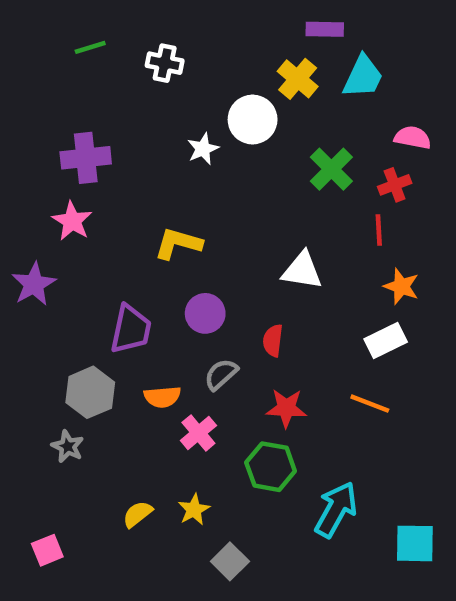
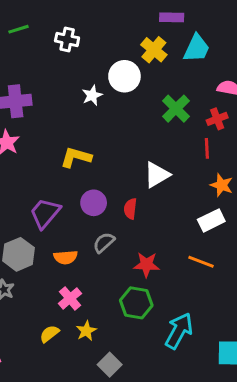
white triangle: (302, 271) -> (157, 175), turned -40
purple trapezoid: (131, 329) -> (45, 213), turned -152
red semicircle: (273, 340) -> (130, 209), moved
pink cross: (198, 433) -> (70, 298), moved

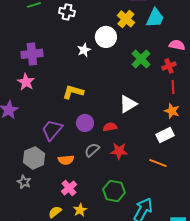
red line: (207, 148) -> (173, 87), moved
red semicircle: (130, 209) -> (110, 127), turned 72
red star: (147, 265) -> (119, 151), moved

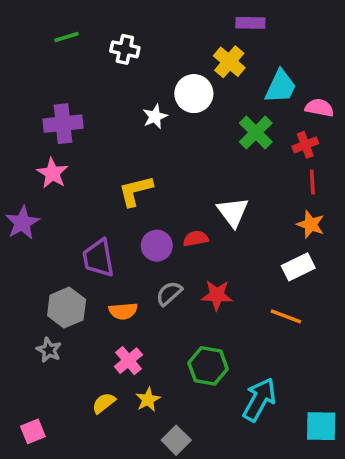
cyan trapezoid: (155, 18) -> (281, 86), moved
yellow L-shape: (73, 92) -> (136, 191), turned -30
white triangle: (128, 104) -> (233, 212), turned -36
red semicircle: (110, 127) -> (196, 239), moved
purple trapezoid: (52, 130) -> (98, 258), turned -50

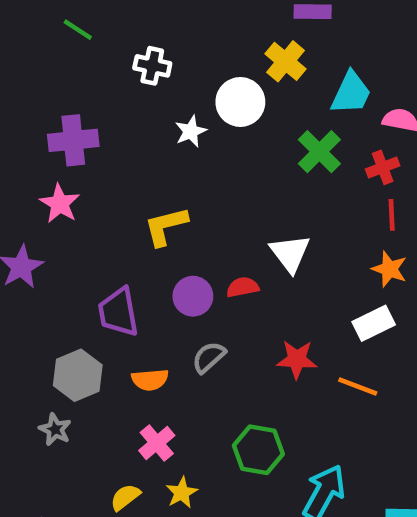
green line: (67, 37) -> (78, 30), turned 50
white cross: (125, 49) -> (152, 66), moved
red star: (217, 295) -> (297, 359), moved

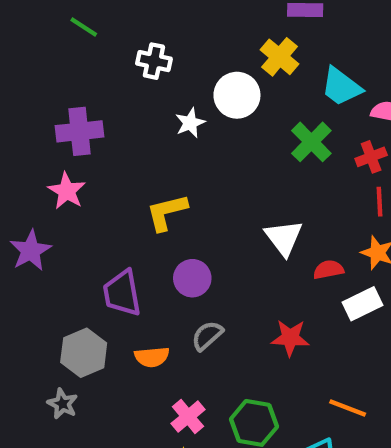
cyan trapezoid: (351, 93) -> (341, 87), turned 102
red semicircle: (243, 287) -> (328, 270), moved
orange line: (358, 387) -> (348, 408), moved
pink cross: (157, 443) -> (188, 417), moved

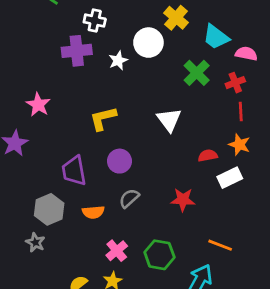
purple cross: (79, 131) -> (77, 51), moved
white triangle: (284, 238) -> (169, 120), moved

